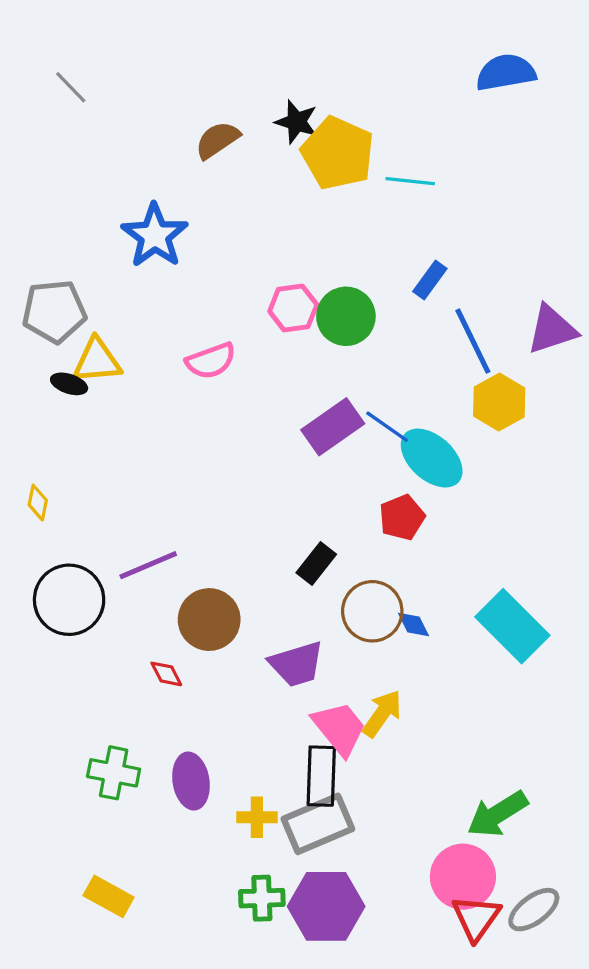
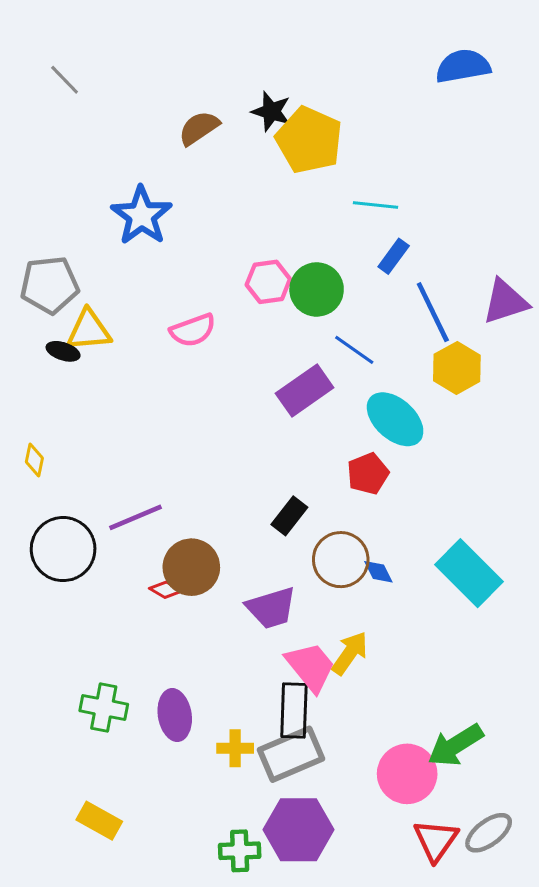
cyan line: (410, 181) -> (375, 205), moved
blue line: (387, 427) -> (354, 350), moved
red diamond: (166, 674) -> (166, 590), moved, turned -32
pink circle: (463, 877) -> (407, 774), moved
green cross: (262, 898) -> (240, 851), moved

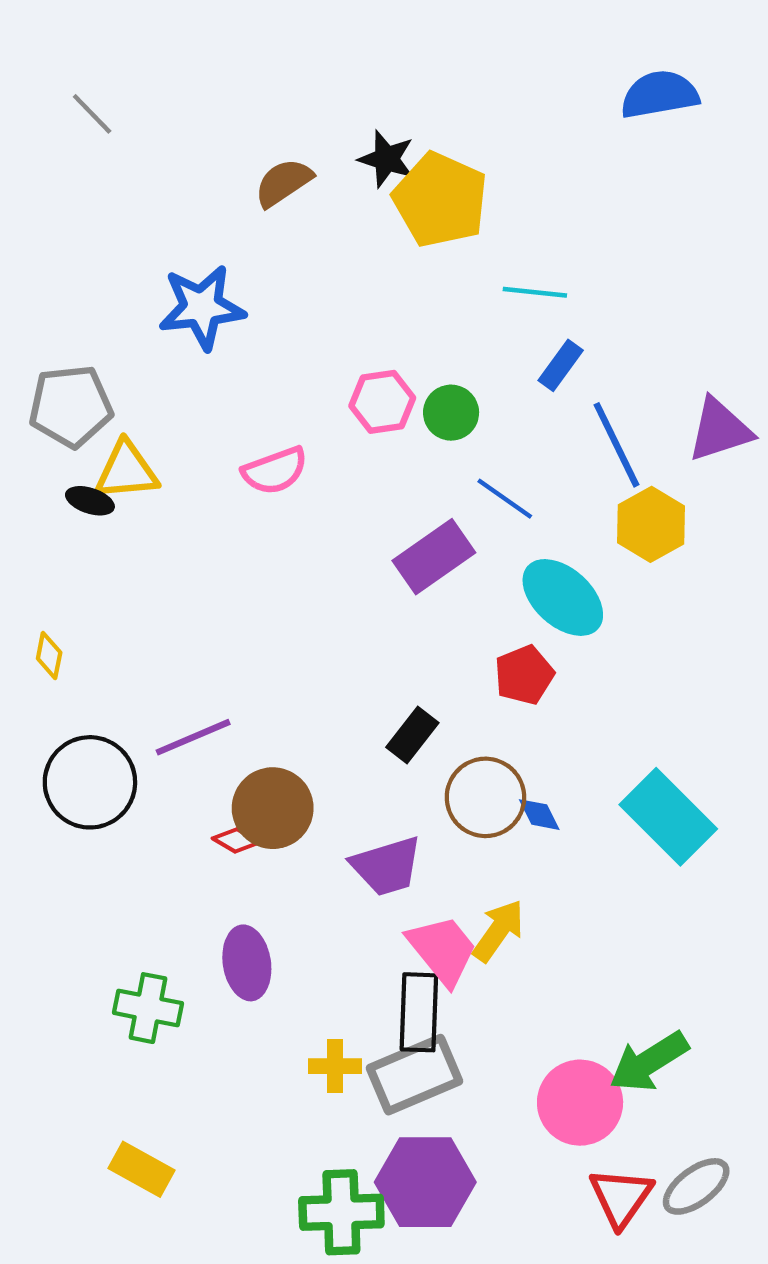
blue star: (142, 216) -> (202, 307), turned 30
green circle: (317, 289) -> (451, 413), size x0.7
purple ellipse: (175, 715) -> (247, 963), moved
green cross: (240, 851) -> (341, 1212), size x1.4

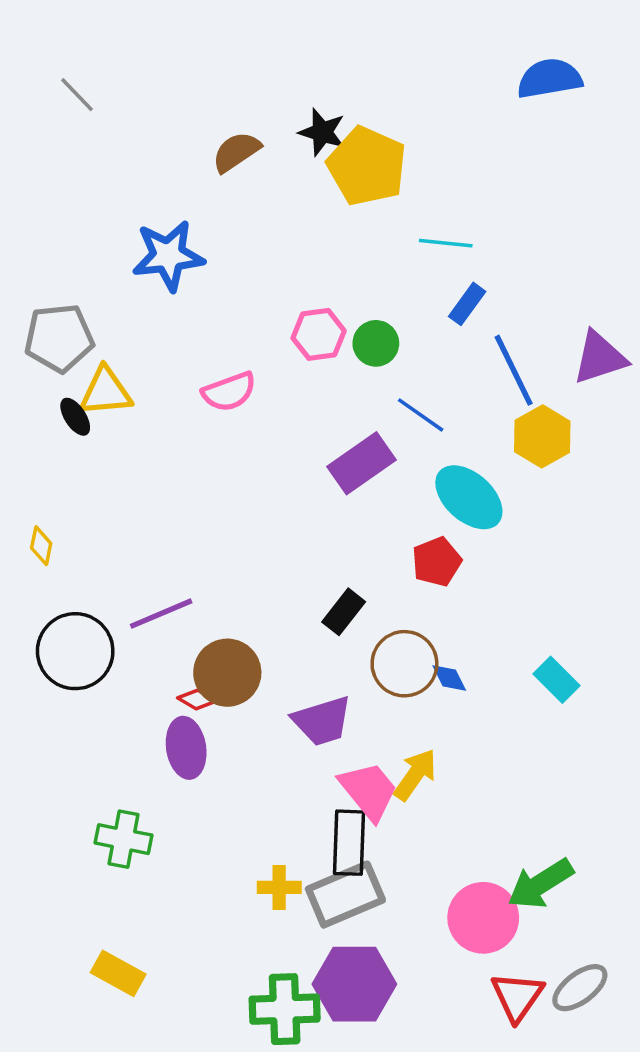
black ellipse: (90, 501) -> (75, 417), turned 39
cyan rectangle: (668, 817) -> (557, 680), size x0.6
purple ellipse: (247, 963) -> (186, 748), moved

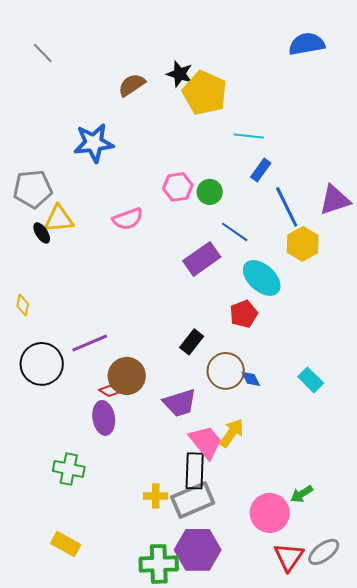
green arrow: (540, 884) -> (302, 494), size x0.6

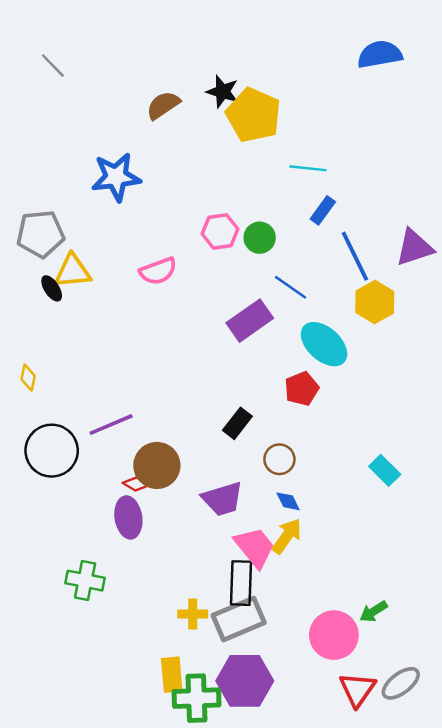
brown circle: (226, 371) -> (279, 459), size x0.7
blue diamond: (251, 379) -> (288, 501), moved
yellow rectangle: (66, 544) -> (172, 675), moved, turned 56

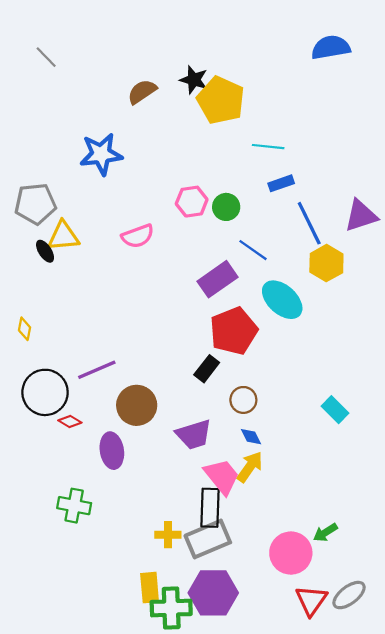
blue rectangle: (323, 210) -> (281, 183), turned 35
red pentagon: (302, 389) -> (234, 331), moved, size x1.6
red diamond: (136, 484) -> (70, 422), moved

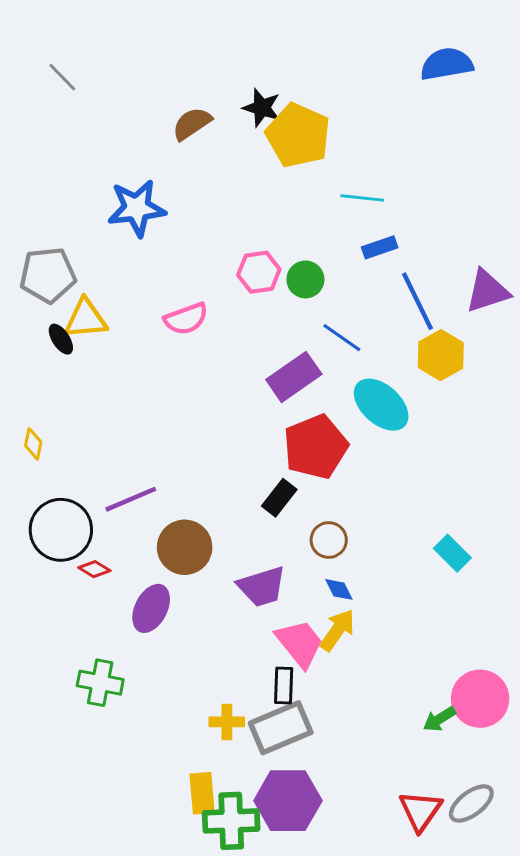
purple ellipse: (112, 451) -> (151, 608), turned 36
black rectangle: (210, 508) -> (284, 686), size x0.7
pink circle: (291, 553) -> (480, 699), moved

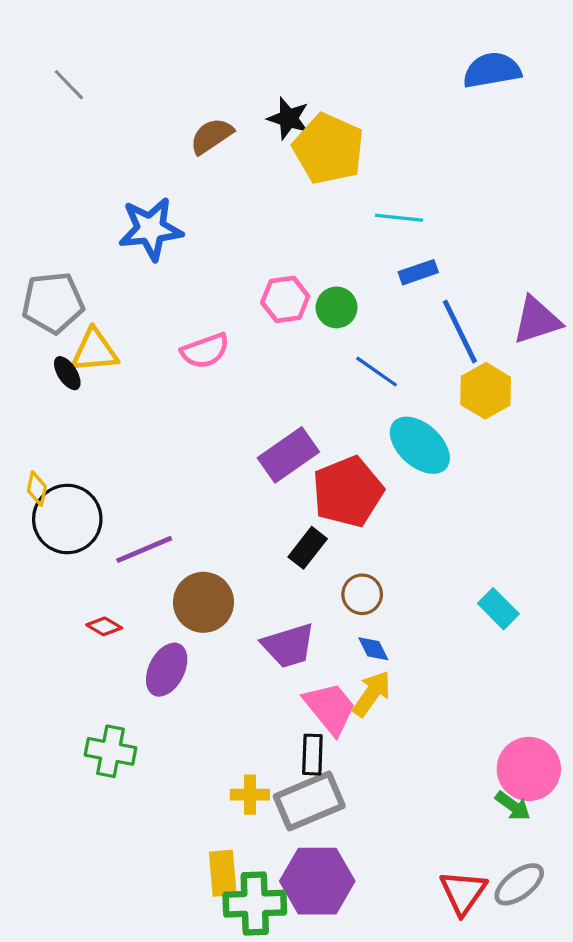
purple rectangle: (294, 377) -> (288, 455), moved
black circle: (61, 530) -> (67, 519), moved
green arrow: (439, 719) -> (513, 806), moved, turned -112

